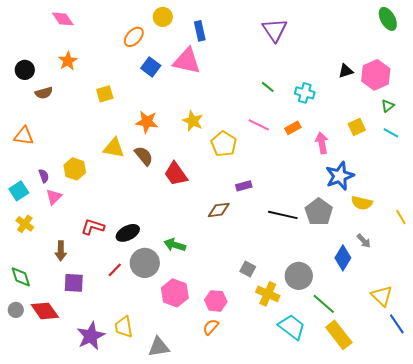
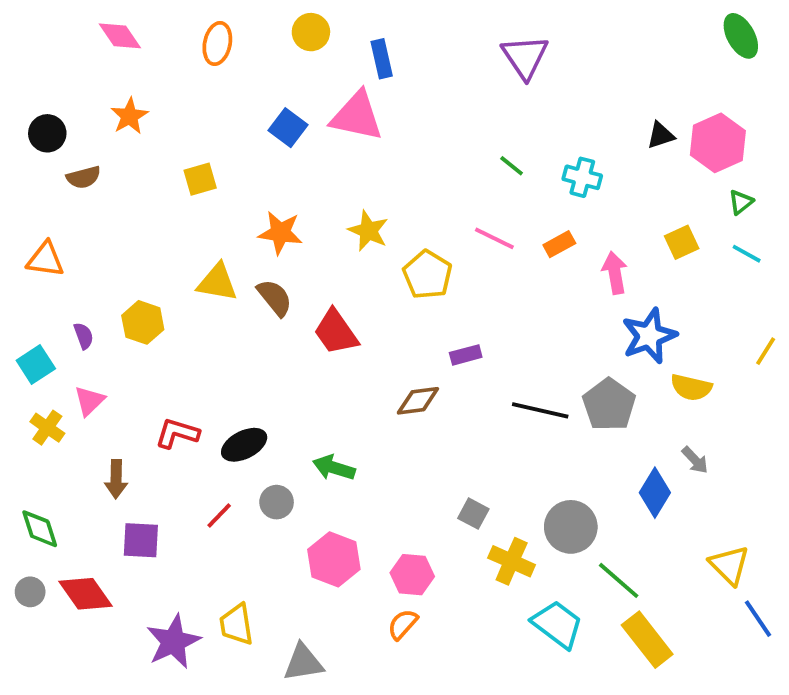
orange ellipse: (134, 37) -> (217, 44), moved, turned -30
pink triangle: (54, 197) -> (89, 401), moved
yellow line: (401, 217) -> (766, 351), moved, turned 63
gray circle: (145, 263) -> (277, 502), size x0.6

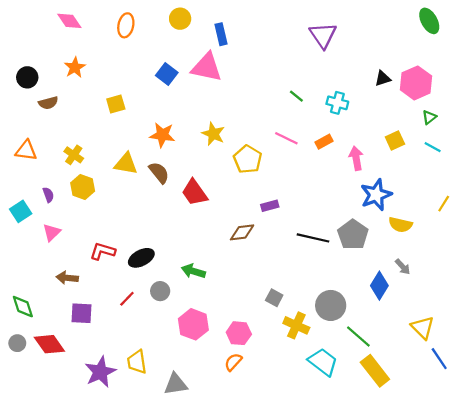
purple triangle: (525, 57) -> (323, 35), moved
yellow cross: (47, 428) -> (74, 155), moved
brown arrow: (116, 479) -> (67, 278), turned 95

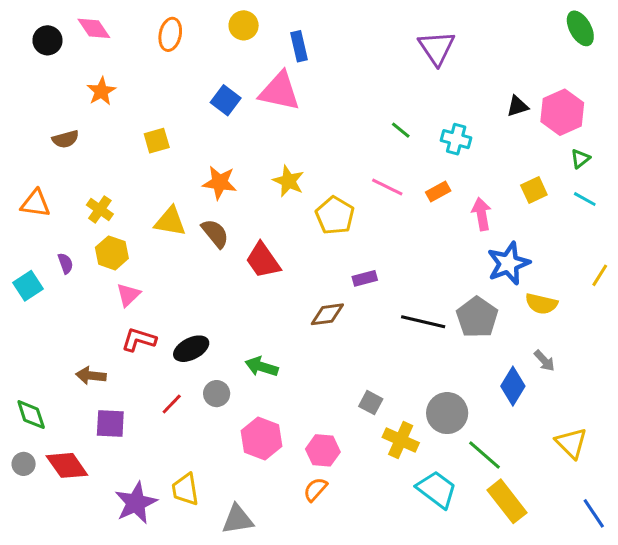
black circle: (27, 77) -> (47, 40), moved
pink triangle: (52, 232) -> (128, 295), moved
blue line: (439, 359) -> (594, 513), moved

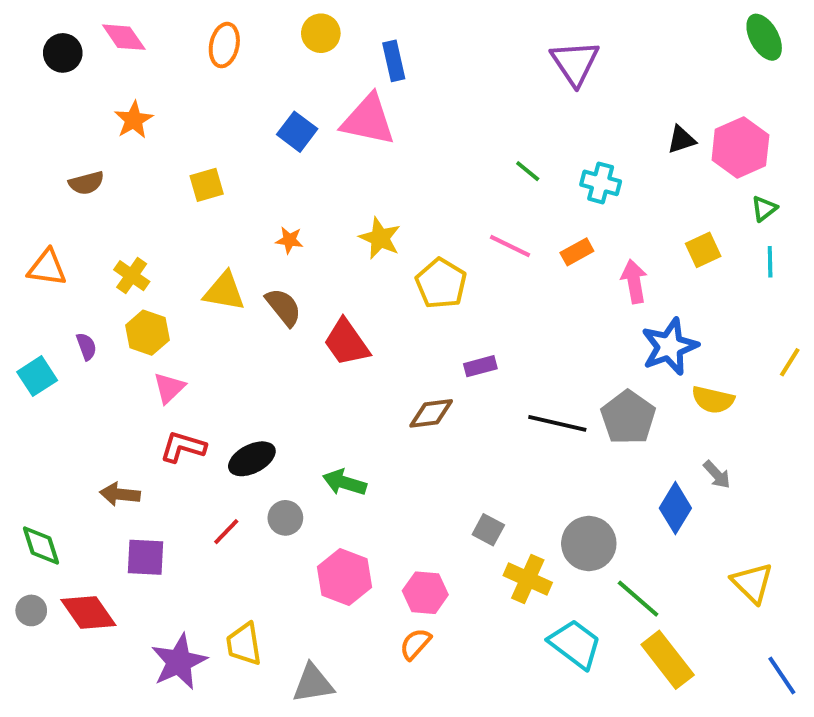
orange star: (220, 183) -> (289, 240), size x0.6
cyan line: (585, 199) -> (770, 262), turned 60

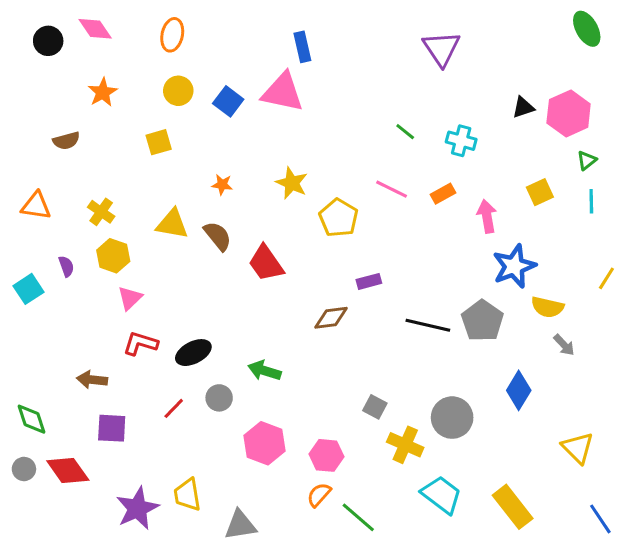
yellow circle: (321, 33) -> (178, 91), moved
gray arrow: (717, 475) -> (564, 345), moved
green line: (638, 599) -> (358, 517), moved

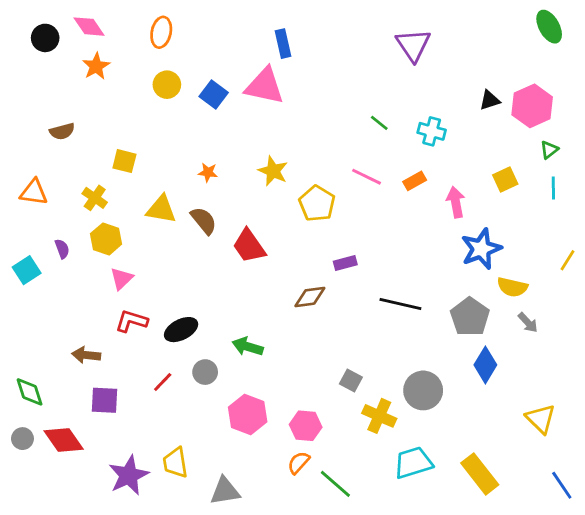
orange star: (103, 92) -> (96, 66), moved
yellow square: (159, 142) -> (124, 161), moved, turned 30
gray pentagon: (482, 321) -> (470, 317), moved
cyan trapezoid: (442, 495) -> (413, 463), turned -54

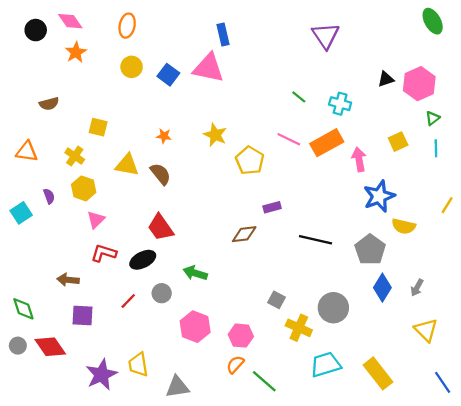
orange rectangle: (415, 181) -> (327, 143), size x1.8
red trapezoid: (249, 246) -> (161, 227), moved
gray arrow: (528, 322) -> (417, 288), moved, turned 72

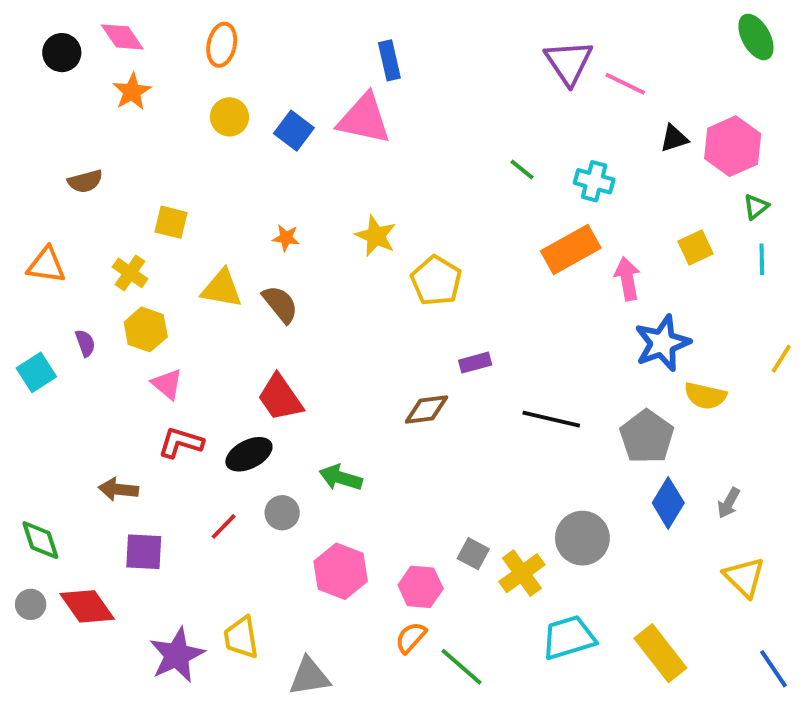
pink line: (289, 139) -> (625, 84), moved
pink triangle: (96, 220) -> (167, 384), turned -36
gray square: (277, 300) -> (473, 554), moved
yellow cross: (299, 328) -> (522, 573), turned 30

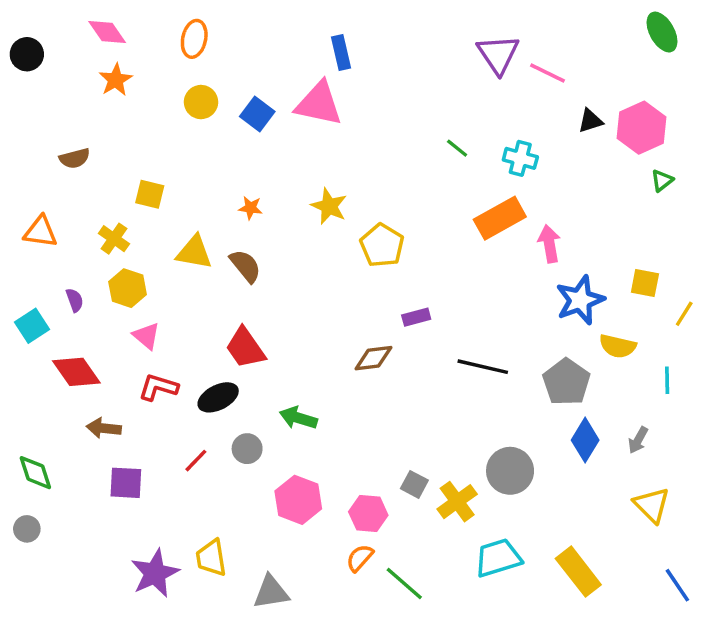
black circle: (62, 53) -> (27, 54), moved
yellow square: (696, 248) -> (645, 283), moved, turned 36
cyan line: (762, 259) -> (667, 380), moved
red diamond: (87, 606) -> (76, 372), moved

